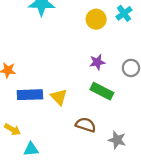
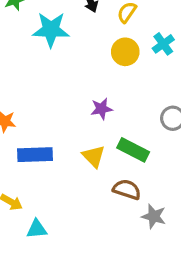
purple star: (97, 62) -> (102, 109), moved
yellow triangle: (59, 97) -> (94, 156), moved
brown semicircle: (86, 125) -> (127, 189), moved

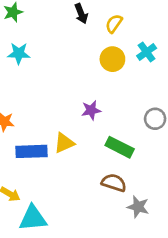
cyan star: (51, 30) -> (19, 53), moved, size x0.7
yellow triangle: (94, 156) -> (64, 143), moved, turned 50
cyan triangle: (37, 229) -> (33, 218), size x1.5

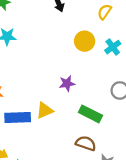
yellow semicircle: (114, 24) -> (105, 12), moved
cyan cross: (147, 52) -> (113, 47), moved

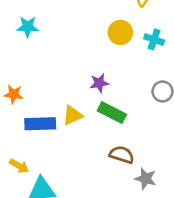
cyan cross: (113, 47) -> (154, 39), turned -35
green rectangle: (90, 114) -> (112, 113), moved

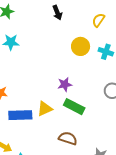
brown semicircle: (122, 155) -> (68, 138), moved

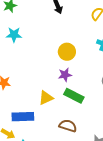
yellow circle: (81, 46) -> (67, 52), moved
blue rectangle: (20, 115) -> (23, 117), moved

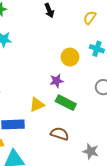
yellow circle: (67, 52) -> (70, 57), moved

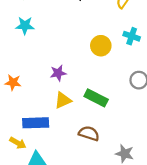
purple star: (57, 81) -> (58, 73), moved

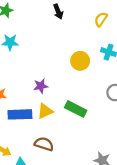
blue rectangle: (36, 123) -> (20, 114), moved
brown semicircle: (89, 133) -> (44, 144), moved

